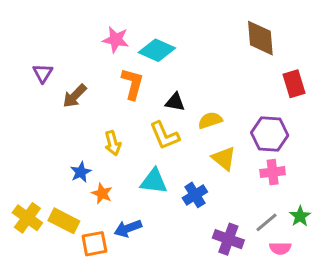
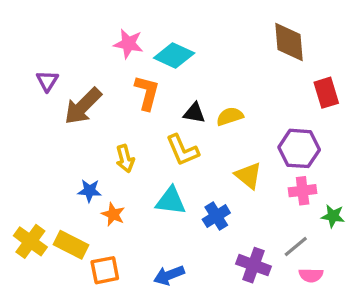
brown arrow: (75, 96) -> (83, 106), size x1.4
yellow semicircle: (210, 120) -> (230, 116), moved
blue star: (81, 172) -> (90, 191), turned 30
green star: (300, 216) -> (333, 216), moved, turned -30
blue arrow: (128, 228) -> (169, 275), moved

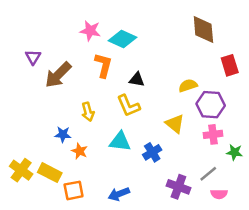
yellow semicircle: (230, 116) -> (188, 86), moved

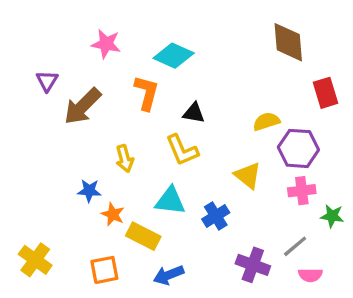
pink star: (90, 31) -> (106, 44), moved
yellow cross: (21, 170) -> (35, 260), moved
yellow rectangle: (50, 173) -> (143, 236), moved

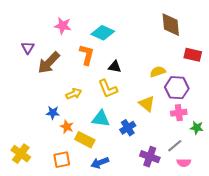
red rectangle: (325, 93) -> (193, 55), turned -60
yellow arrow: (125, 159) -> (74, 94), turned -98

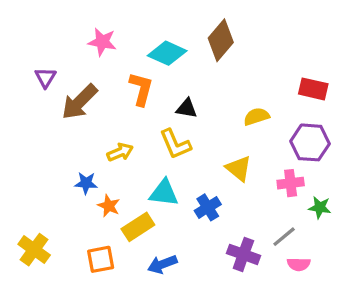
brown diamond: (171, 25) -> (221, 40), moved, turned 45
purple hexagon: (177, 88) -> (310, 142), moved
yellow rectangle: (85, 140) -> (138, 227), turned -60

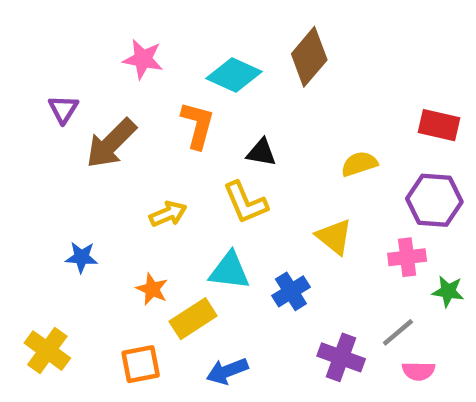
blue star: (86, 183) -> (81, 257), moved

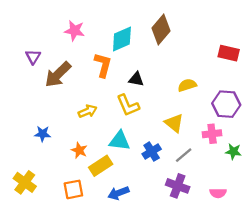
cyan diamond: (234, 75) -> (122, 39), turned -48
red rectangle: (439, 125) -> (229, 53), moved
gray line: (398, 332) -> (184, 155), moved

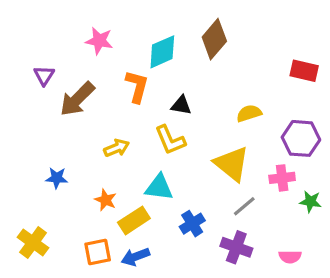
yellow triangle: (174, 123) -> (232, 164), size x1.4
blue cross: (152, 152) -> (192, 224), moved
blue arrow: (118, 193) -> (135, 257), moved

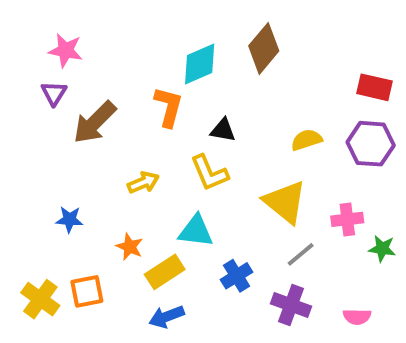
pink star: (99, 41) -> (66, 50), moved
purple hexagon: (301, 138) -> (371, 144), moved
orange square: (98, 252) -> (87, 291), moved

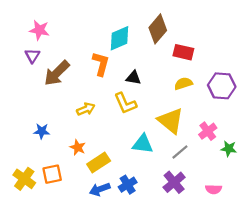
red rectangle: (374, 87) -> (183, 52), moved
pink cross: (347, 219) -> (208, 131), turned -30
cyan triangle: (196, 231) -> (143, 144), moved
blue cross: (237, 276) -> (128, 185), moved
purple cross: (291, 305) -> (174, 182), turned 30

